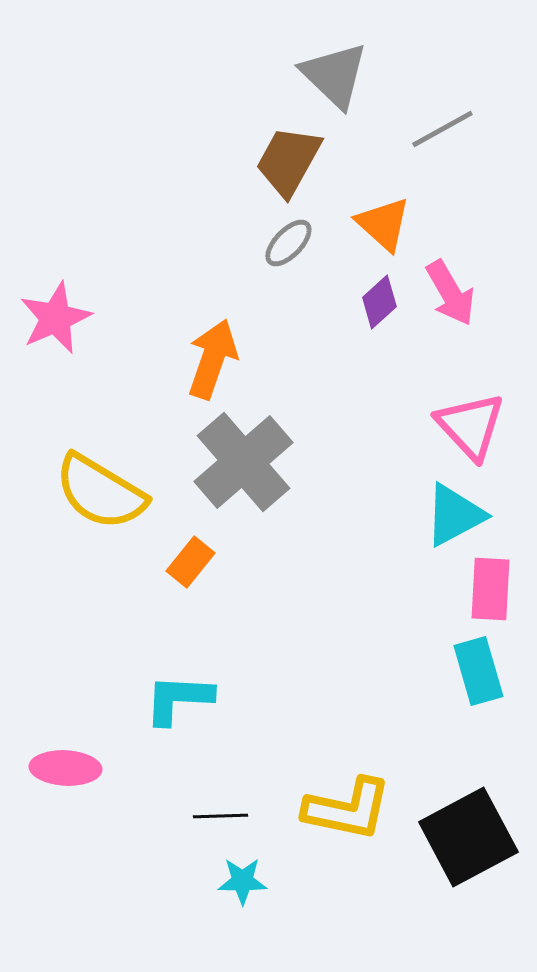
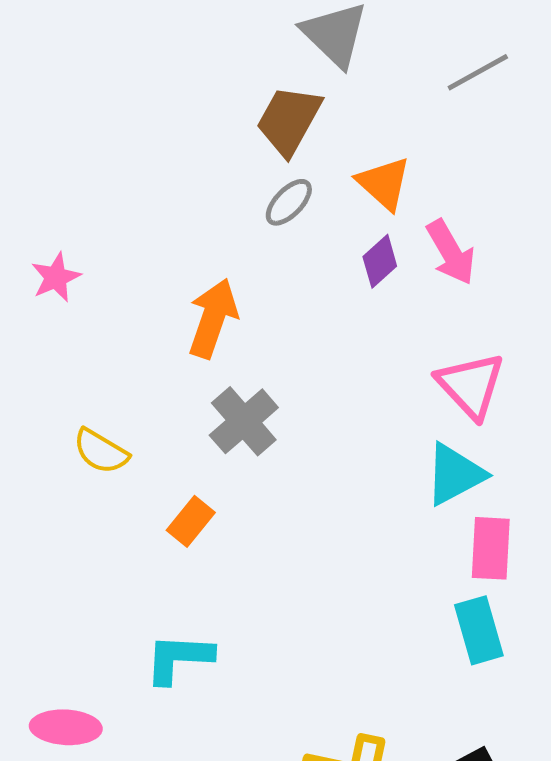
gray line: (442, 129) -> (478, 72), moved
pink star: (55, 318) -> (56, 277), size x0.7
gray cross: (243, 462) -> (244, 421), size x0.7
yellow semicircle: (100, 492) -> (101, 451), size x0.6

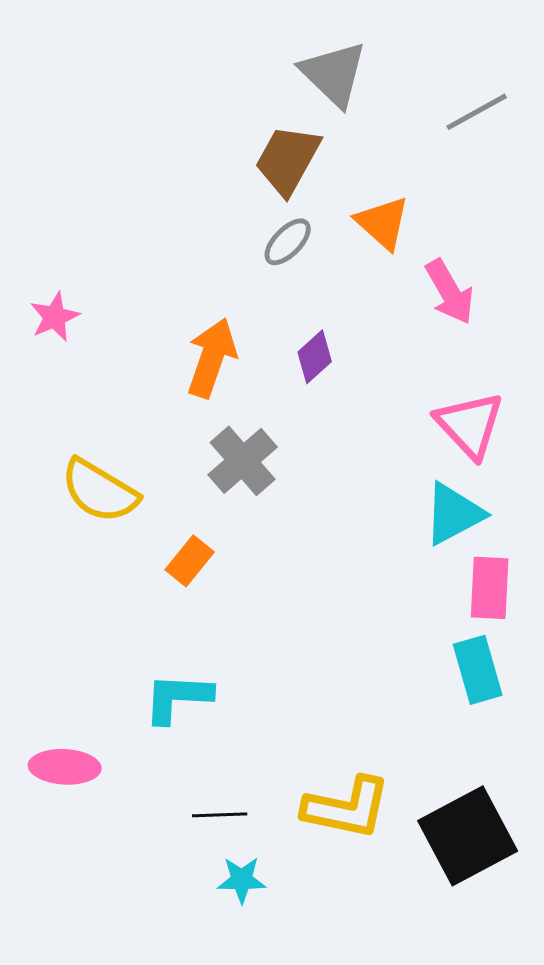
purple diamond: (380, 261) -> (315, 357), moved
yellow semicircle: (101, 451) -> (100, 491), size x1.4

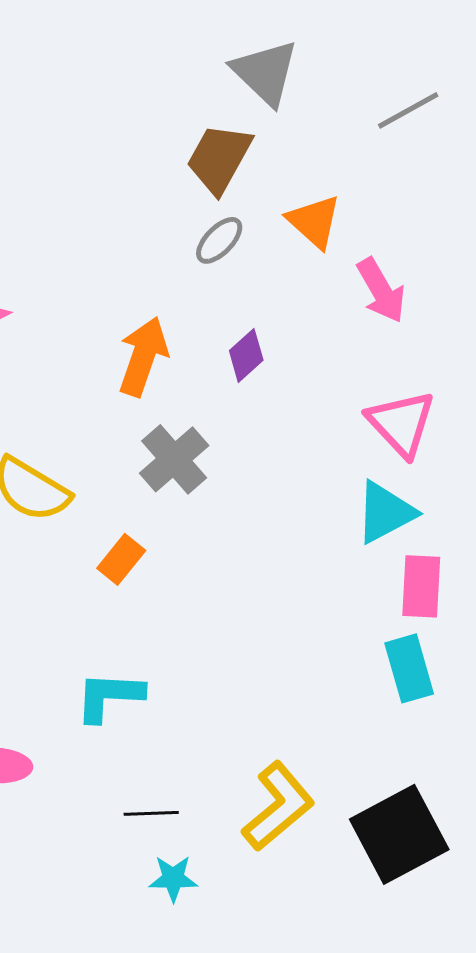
yellow L-shape: (347, 808) -> (278, 806), turned -52

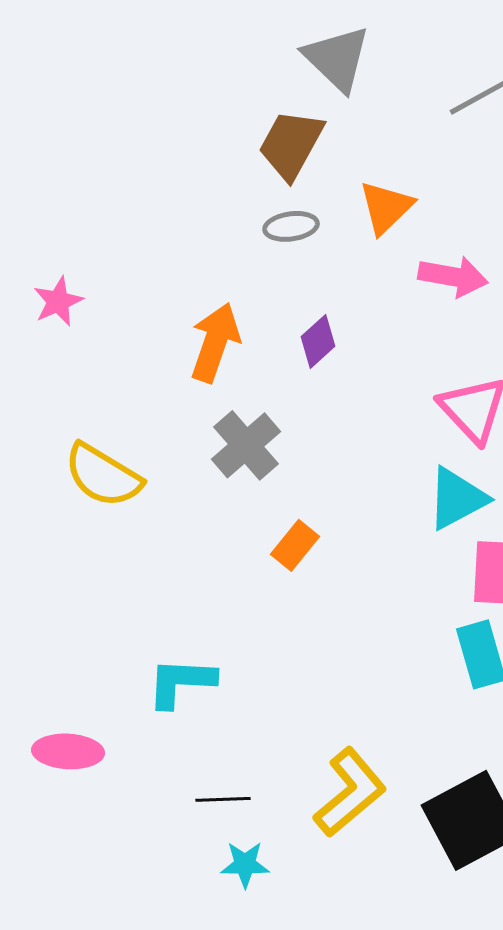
orange triangle: (314, 221) -> (386, 207), turned 34
gray ellipse: (219, 240) -> (291, 226), turned 38
pink arrow: (381, 290) -> (453, 276), turned -50
orange rectangle: (121, 559) -> (295, 545), moved

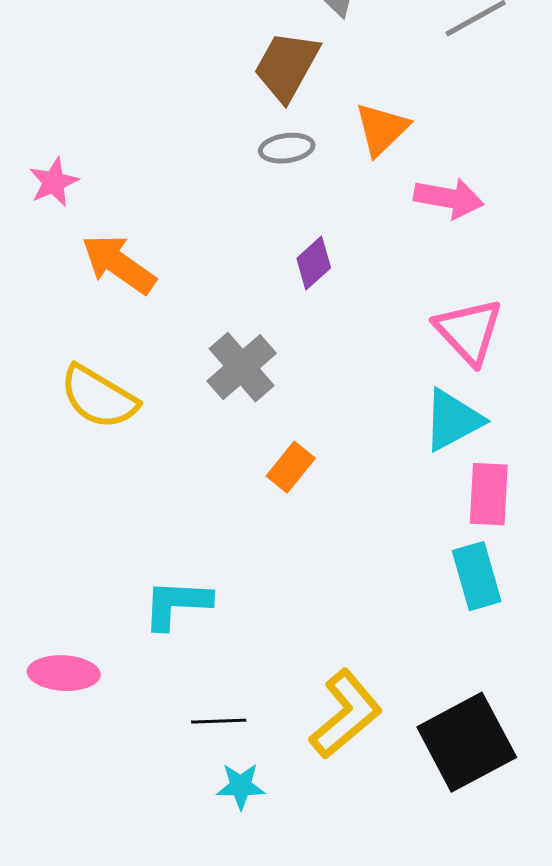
pink star: (58, 301) -> (54, 182), moved
orange arrow: (215, 342) -> (119, 264), moved, turned -74

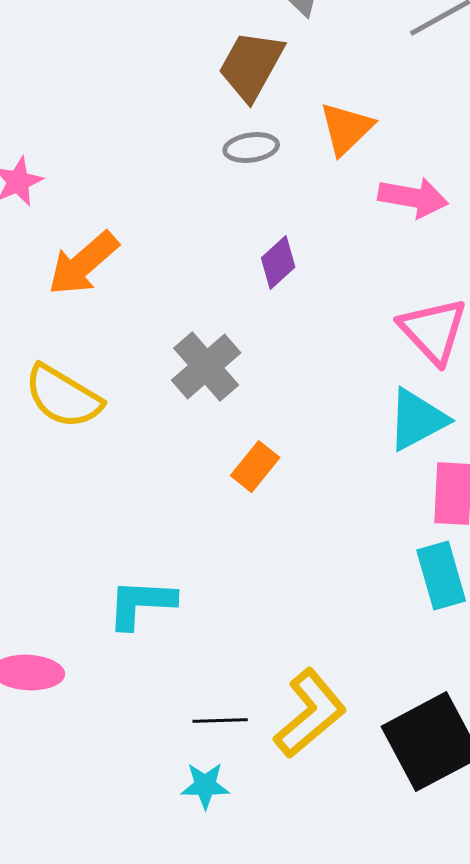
orange arrow: (119, 264) -> (83, 264), turned -76
black line: (219, 721) -> (220, 721), moved

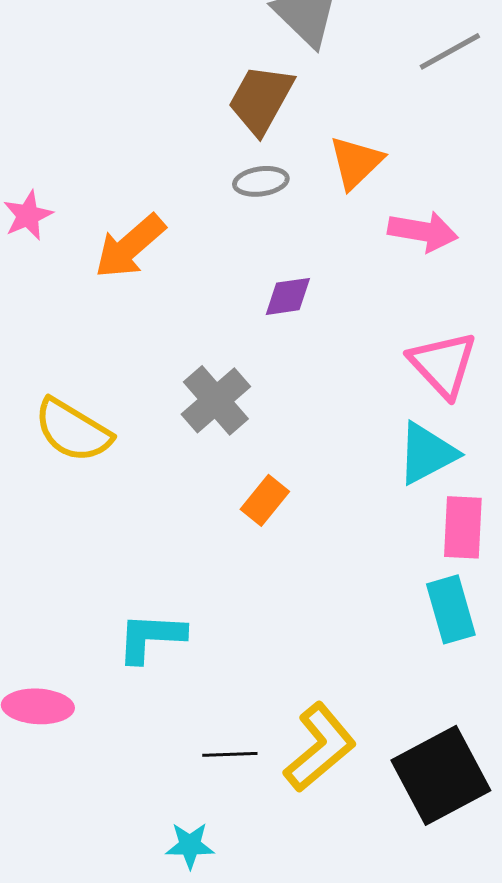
purple diamond: (278, 263) -> (288, 296), turned 34
orange arrow: (83, 264) -> (130, 246), moved
cyan star: (205, 786) -> (190, 845), moved

